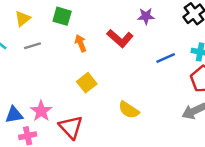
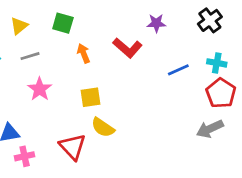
yellow square: (87, 83) -> (90, 97), turned 30
yellow semicircle: (129, 110) -> (103, 127), moved
pink star: (41, 111) -> (40, 89), moved

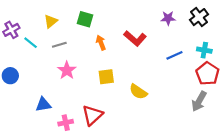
purple star: (156, 23) -> (168, 18), moved
yellow semicircle: (103, 127) -> (138, 92), moved
gray arrow: (210, 129) -> (199, 101), turned -36
red triangle: (73, 147) -> (92, 115), turned 30
pink cross: (25, 156) -> (66, 123), moved

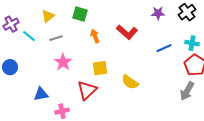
red triangle: (92, 115) -> (87, 90), moved

